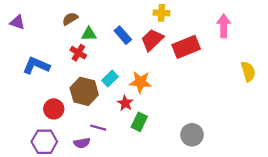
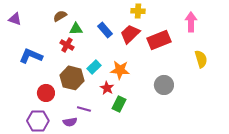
yellow semicircle: (248, 71) -> (201, 59), moved
gray circle: (192, 135) -> (164, 85), moved

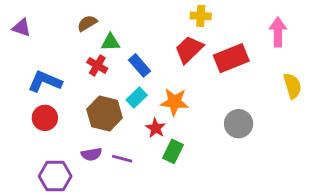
blue rectangle: (105, 30) -> (140, 65), moved
red circle: (46, 93) -> (45, 118), moved
purple semicircle: (70, 122) -> (91, 154), moved

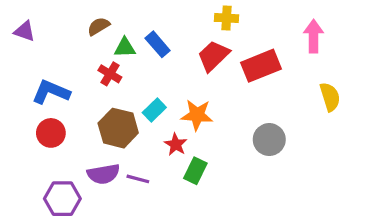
blue rectangle: (140, 65) -> (158, 44), moved
purple semicircle: (91, 154) -> (103, 174), size x1.4

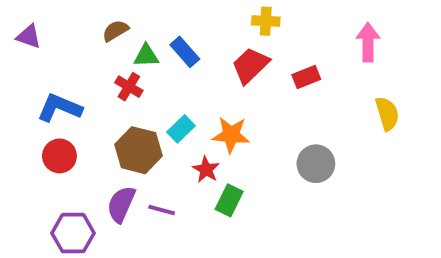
red rectangle: (261, 66) -> (306, 77), size x0.6
purple semicircle: (103, 174) -> (121, 204), turned 124

